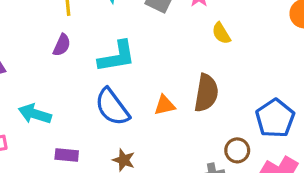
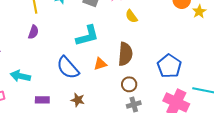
cyan L-shape: (117, 57) -> (87, 36), moved
brown circle: (237, 150) -> (129, 84), moved

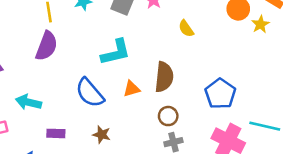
yellow semicircle: (131, 16) -> (186, 29), moved
purple semicircle: (33, 32) -> (47, 46), size x1.6

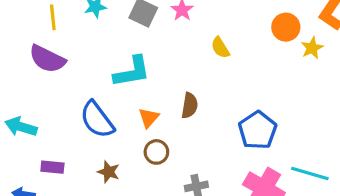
purple semicircle: (47, 46) -> (47, 59), turned 92
brown semicircle: (164, 77) -> (190, 106), size x0.7
orange triangle: (132, 89) -> (149, 118), turned -36
brown circle: (168, 116) -> (156, 152), moved

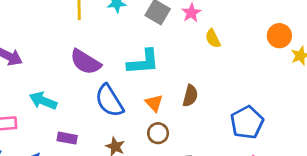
yellow semicircle: (220, 48) -> (213, 39), moved
purple semicircle: (47, 59) -> (85, 62), moved
orange triangle: (149, 118) -> (154, 103), turned -30

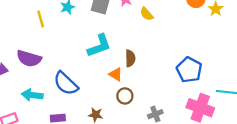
purple semicircle: (85, 62) -> (29, 58), moved
brown semicircle: (190, 96) -> (130, 58), moved
blue semicircle: (109, 101) -> (66, 83), moved

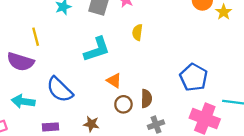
yellow semicircle: (147, 14) -> (137, 32), moved, turned 48
yellow line: (41, 19) -> (36, 37), moved
brown semicircle: (130, 58) -> (146, 99), moved

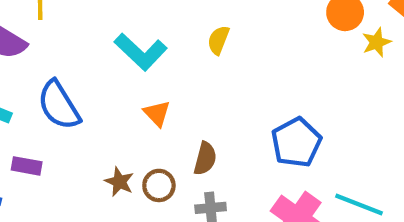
cyan L-shape: (97, 49) -> (141, 52), turned 48
brown circle: (123, 104) -> (159, 185), moved
brown star: (91, 124) -> (119, 182), moved

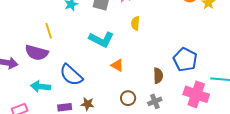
brown semicircle: (205, 159) -> (158, 76), moved
brown star: (119, 182) -> (87, 104), moved

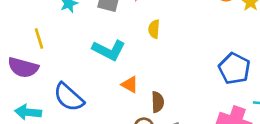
blue pentagon: (185, 60) -> (234, 69), moved
brown semicircle: (158, 76) -> (158, 102), moved

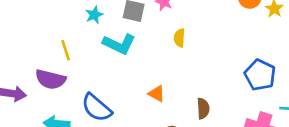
cyan L-shape: (109, 50) -> (119, 44), moved
brown semicircle: (158, 102) -> (203, 108), moved

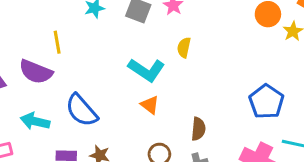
cyan L-shape: (119, 44) -> (146, 70), moved

